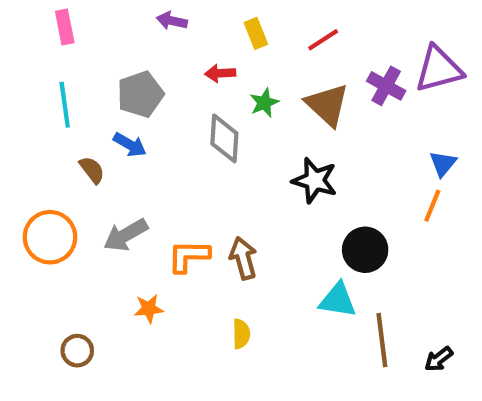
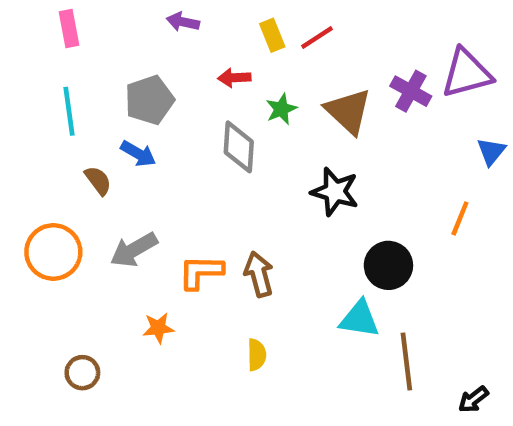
red line: (323, 40) -> (317, 38), moved
blue triangle: (443, 164) -> (491, 151), moved
black arrow: (439, 359) -> (473, 399), moved

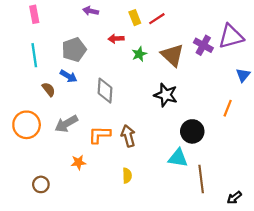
gray diamond: (239, 147) -> (105, 91), moved

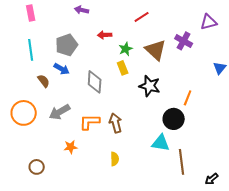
yellow rectangle: (135, 18) -> (123, 68), moved
purple triangle: (231, 36) -> (209, 22), moved, size x0.7
orange line: (228, 108) -> (188, 98), moved

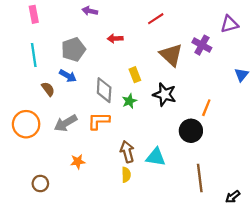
green star: (126, 49) -> (129, 101), moved
orange L-shape: (90, 122) -> (99, 121), moved
brown arrow: (116, 123) -> (127, 152), moved
cyan triangle: (161, 143) -> (156, 157), moved

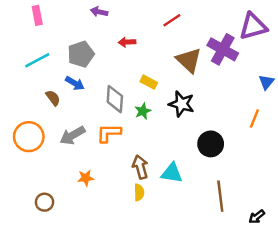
purple triangle: (229, 24) -> (253, 26), size x1.4
purple cross: (202, 45) -> (223, 49), size x1.4
cyan line: (34, 55) -> (37, 60), turned 70
yellow rectangle: (135, 75) -> (149, 82), turned -40
orange line: (206, 108) -> (254, 118), moved

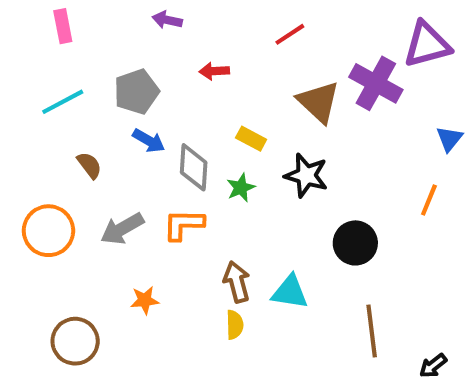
blue arrow: (75, 83) -> (149, 141), moved
brown circle: (44, 202) -> (75, 341), size x1.5

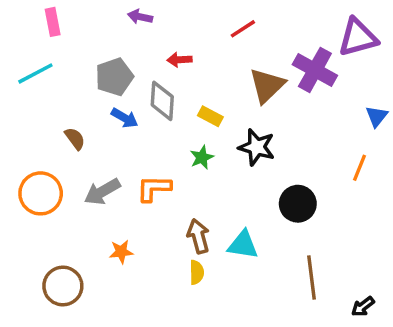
cyan line: (63, 102) -> (35, 73), moved
brown triangle: (319, 102) -> (267, 85), turned 33
gray diamond: (194, 167) -> (162, 101), moved

